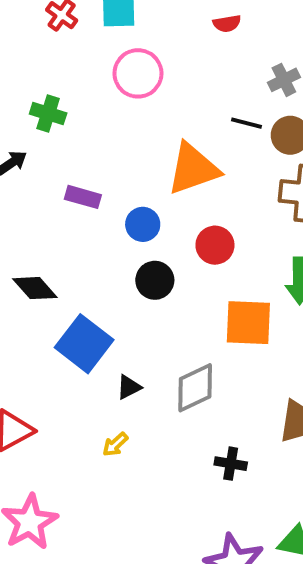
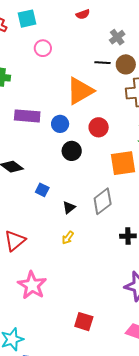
pink circle: (138, 73) -> (43, 48), size x0.7
purple rectangle: (83, 197) -> (27, 116), size x1.4
blue square: (84, 344) -> (42, 190), size x0.5

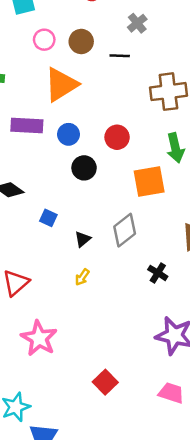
brown circle: (126, 64) -> (81, 41), moved
orange triangle: (80, 91) -> (61, 85), moved
black cross: (128, 236) -> (158, 273), turned 35
red square: (84, 322) -> (105, 382), turned 30

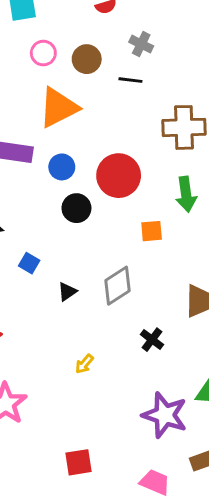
gray cross: (137, 23) -> (141, 44), moved, turned -30
red circle: (117, 137) -> (119, 176), size x1.5
orange square: (149, 181) -> (152, 231), size x0.6
yellow arrow: (82, 277) -> (84, 364), moved
red square: (105, 382) -> (79, 462), turned 30

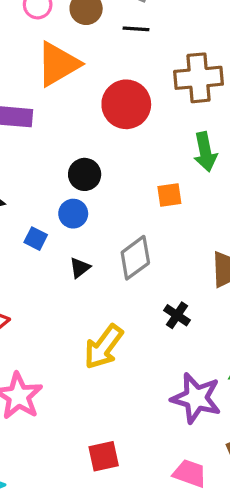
blue circle: (62, 167) -> (73, 214), moved
red circle: (119, 176) -> (126, 104), moved
yellow arrow: (84, 364) -> (104, 347), size x2.0

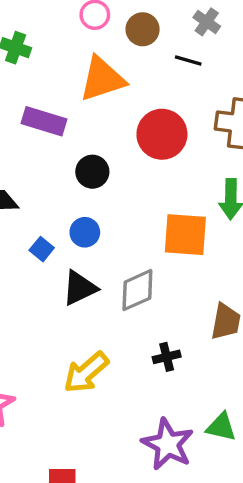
black circle: (85, 174) -> (92, 172), moved
orange square: (169, 195) -> (185, 235), size x1.8
black triangle: (80, 268) -> (80, 288), size x1.6
black cross: (177, 315) -> (167, 357), turned 30

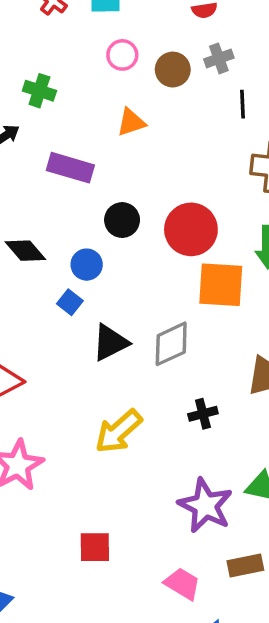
gray cross: (207, 22) -> (219, 58), moved, turned 36
black line: (188, 61) -> (242, 104), moved, turned 72
orange triangle: (102, 79) -> (131, 122), size x0.6
red circle: (162, 134) -> (191, 229), moved
blue circle: (85, 232) -> (87, 265), moved

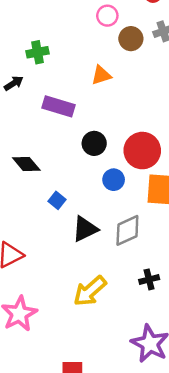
pink circle: (122, 55) -> (107, 16), moved
green cross: (39, 91) -> (38, 52), turned -30
blue circle: (87, 265) -> (114, 180), moved

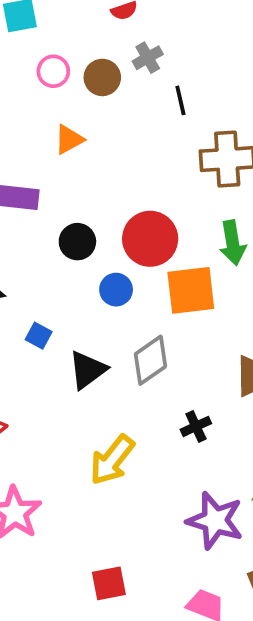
pink circle: (107, 16) -> (53, 71), moved

